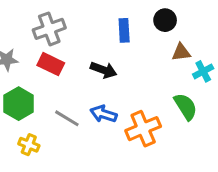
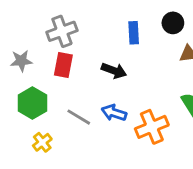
red rectangle: (51, 64) -> (63, 65), turned 75
yellow cross: (29, 145) -> (42, 142), turned 30

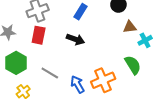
blue rectangle: (134, 33) -> (81, 12), moved, turned 35
blue arrow: (114, 113) -> (77, 84), moved, turned 42

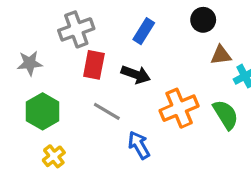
red rectangle: (39, 35) -> (94, 65), moved
gray line: (50, 73) -> (107, 111), moved
orange cross: (103, 80) -> (179, 108), moved

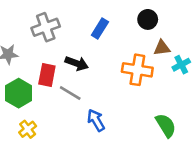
red rectangle: (94, 65) -> (47, 75), moved
black arrow: (136, 74) -> (77, 63), moved
orange cross: (179, 108) -> (137, 70), moved, turned 32
green semicircle: (226, 115) -> (166, 125), moved

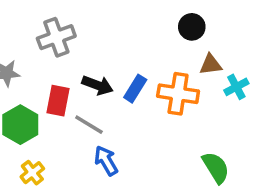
blue rectangle: (100, 28) -> (135, 89), moved
blue arrow: (96, 120) -> (106, 161), moved

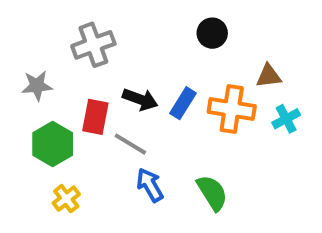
black circle: (192, 27) -> (212, 33), moved
cyan cross: (236, 87) -> (286, 119), moved
green semicircle: (216, 167) -> (212, 193), moved

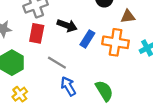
brown triangle: (269, 76) -> (128, 16), moved
black arrow: (140, 99) -> (67, 25), moved
red rectangle: (95, 117) -> (37, 33), moved

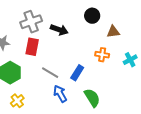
black arrow: (67, 25) -> (59, 30), moved
blue rectangle: (87, 39) -> (77, 73), moved
orange cross: (116, 42) -> (102, 55), size x0.6

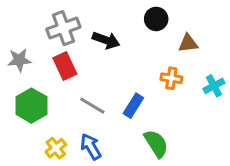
red rectangle: (32, 47) -> (65, 66), turned -36
blue arrow: (60, 94) -> (91, 147), moved
yellow cross: (17, 101) -> (56, 148), moved

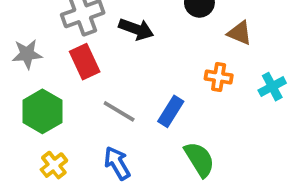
brown triangle: (188, 43) -> (240, 33), turned 30
yellow cross: (56, 148) -> (54, 165), moved

